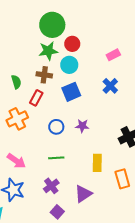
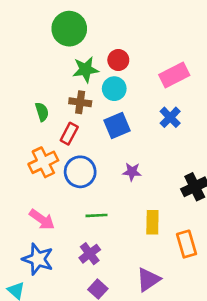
green circle: (52, 25) -> (69, 29), moved
pink rectangle: (113, 55) -> (174, 75), size x1.5
blue circle: (56, 127) -> (80, 172), moved, size x1.5
purple triangle: (83, 194) -> (148, 280), moved

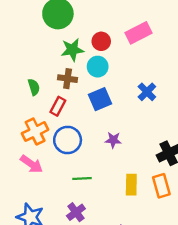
pink rectangle: (174, 75) -> (139, 33), moved
pink arrow: (42, 220) -> (31, 164), moved
orange rectangle: (187, 244) -> (161, 186), moved

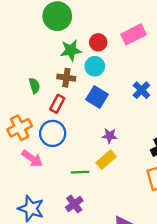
blue square: (100, 99) -> (97, 97), turned -35
orange cross: (35, 132) -> (20, 128), moved
blue circle: (68, 140) -> (53, 133), moved
yellow rectangle: (131, 185) -> (106, 160), moved, turned 48

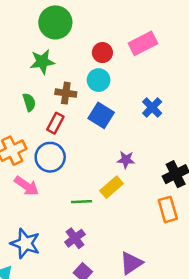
green star: (71, 50) -> (42, 62), moved
purple star: (110, 136) -> (126, 160), moved

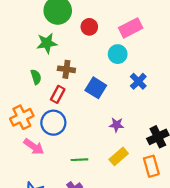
red circle: (102, 53) -> (89, 27), moved
cyan circle: (99, 80) -> (118, 54), moved
yellow rectangle: (112, 187) -> (119, 156), moved

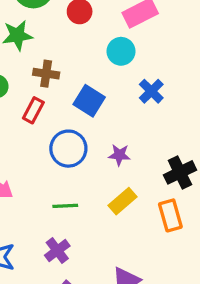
blue circle: (53, 123) -> (68, 149), moved

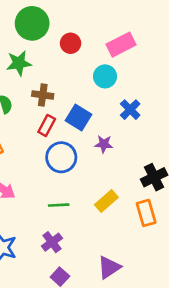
red rectangle: (33, 110) -> (47, 125), moved
purple star: (119, 155) -> (104, 144), moved

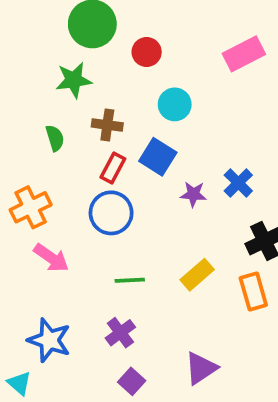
pink rectangle: (121, 45) -> (244, 54), moved
cyan circle: (105, 76) -> (175, 104), moved
blue cross: (130, 110) -> (238, 183), moved
blue circle: (61, 157) -> (111, 213), moved

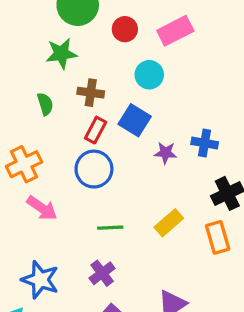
pink rectangle: (244, 54) -> (175, 31), moved
blue cross: (238, 183) -> (205, 143), turned -35

